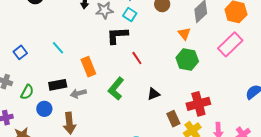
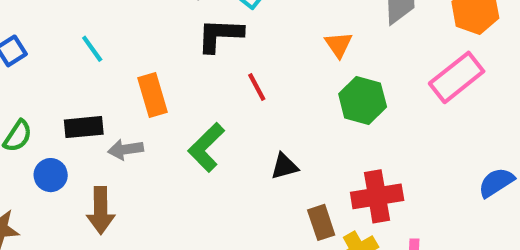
orange triangle: (184, 34) -> (339, 45), moved

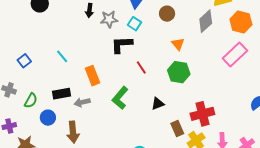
green hexagon: (363, 100) -> (179, 72), moved

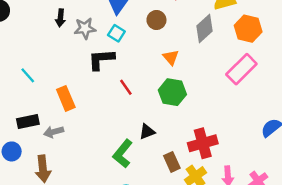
green L-shape: (120, 98) -> (123, 154), moved

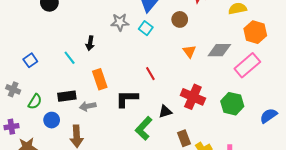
black arrow: (60, 18) -> (90, 43), moved
gray diamond: (204, 28) -> (219, 50), moved, turned 40
black L-shape: (101, 59) -> (127, 99), moved
green hexagon: (172, 92) -> (232, 104), moved
red cross: (203, 143) -> (193, 97), moved, turned 35

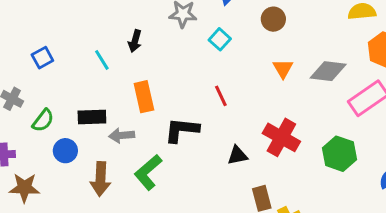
cyan square: (146, 28) -> (220, 39), moved
green L-shape: (144, 128) -> (148, 172), moved

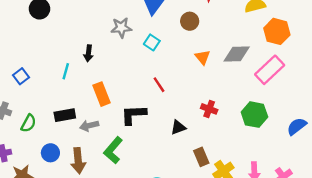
cyan line: (102, 60) -> (66, 71), turned 56
red cross: (281, 137) -> (209, 109), size x0.6
blue circle: (65, 151) -> (50, 153), moved

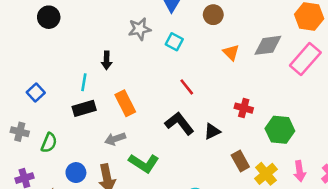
black rectangle: (65, 115) -> (84, 108), moved
black L-shape: (134, 115) -> (179, 123), moved, turned 60
green hexagon: (254, 115) -> (280, 130), moved
green L-shape: (113, 150) -> (144, 163), turned -92

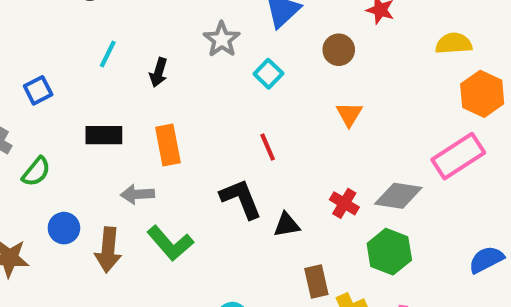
gray star: (140, 29) -> (222, 39), turned 30
gray diamond: (268, 45) -> (398, 196), moved
cyan line: (84, 82) -> (108, 54), moved

